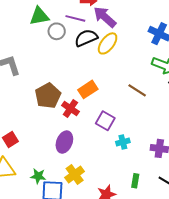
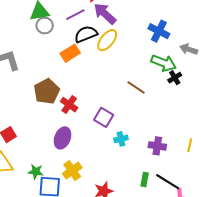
purple line: (75, 18) -> (75, 15), turned -42
gray circle: (57, 31) -> (45, 25), moved
orange rectangle: (88, 89) -> (70, 53), moved
green rectangle: (135, 181) -> (145, 179), moved

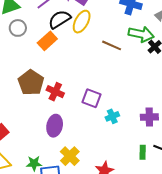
gray circle: (45, 25) -> (18, 28), moved
brown line: (136, 87) -> (112, 45), moved

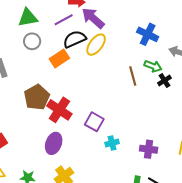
green arrow: (141, 34) -> (153, 66), size x0.7
brown line: (112, 45) -> (133, 76), moved, turned 42
red cross: (55, 92) -> (59, 110), size x1.4

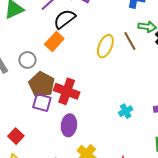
gray circle: (32, 41) -> (27, 60), moved
yellow ellipse: (96, 45) -> (105, 46), moved
purple square: (94, 122) -> (42, 103), moved

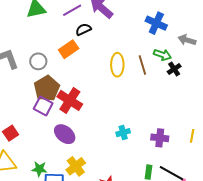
black semicircle: (65, 19) -> (83, 29), size x0.7
yellow ellipse: (105, 46) -> (117, 65), turned -35
purple ellipse: (69, 125) -> (65, 134), turned -70

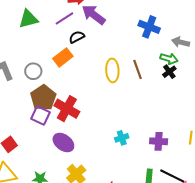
green arrow: (162, 55) -> (169, 59), moved

